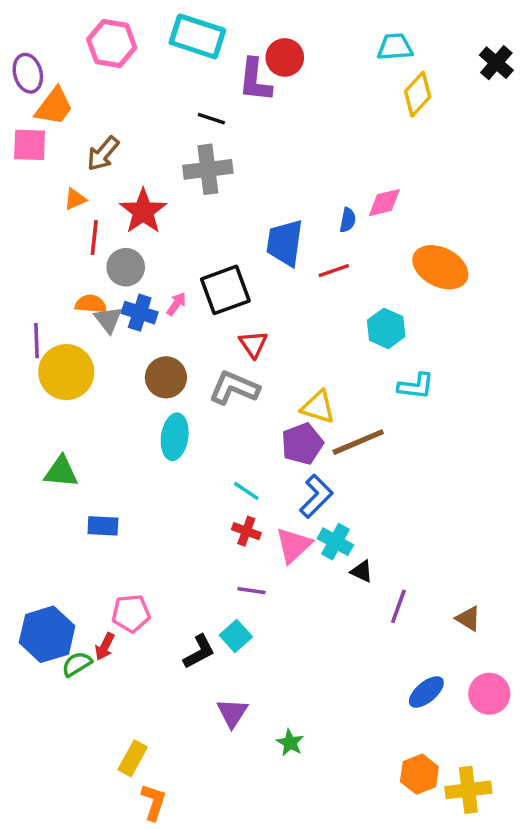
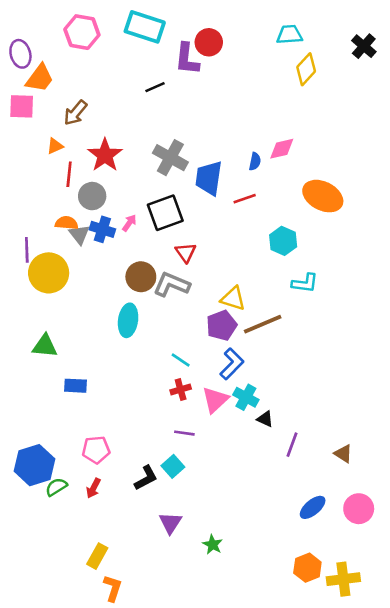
black line: (211, 119) -> (155, 87), turned -42
gray cross: (208, 169) -> (170, 158), moved, turned 36
brown circle: (166, 377) -> (141, 277), moved
red cross: (246, 531) -> (181, 390), turned -36
red arrow: (105, 647) -> (93, 488), moved

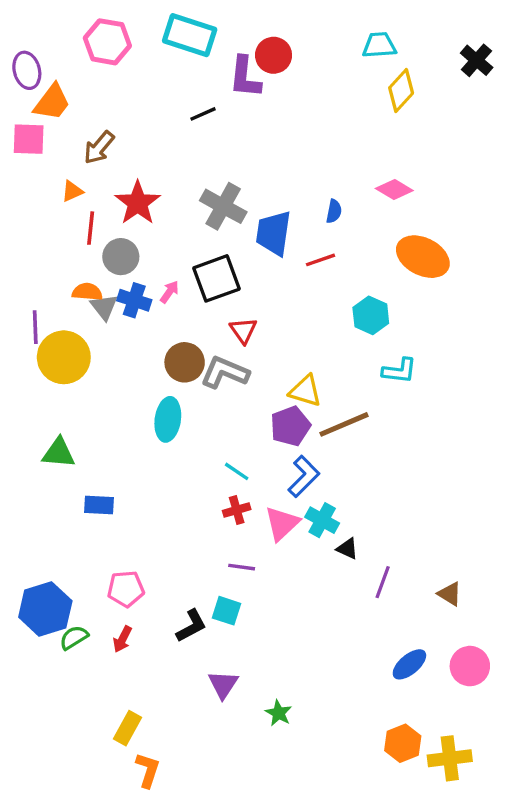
pink diamond: (282, 149) -> (394, 189), moved, turned 44
cyan square: (173, 466) -> (227, 611), turned -30

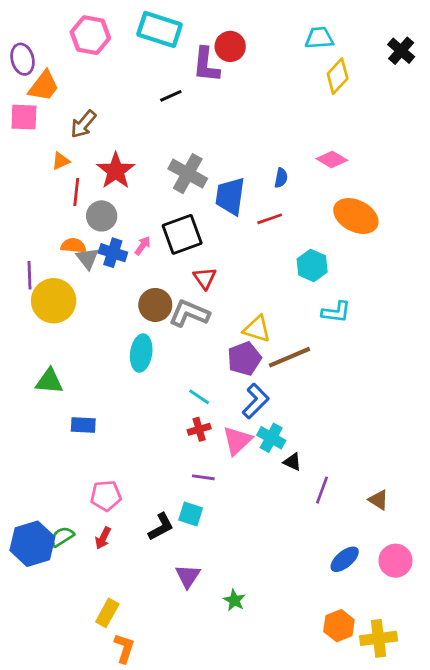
blue hexagon: (45, 609) -> (32, 544), moved

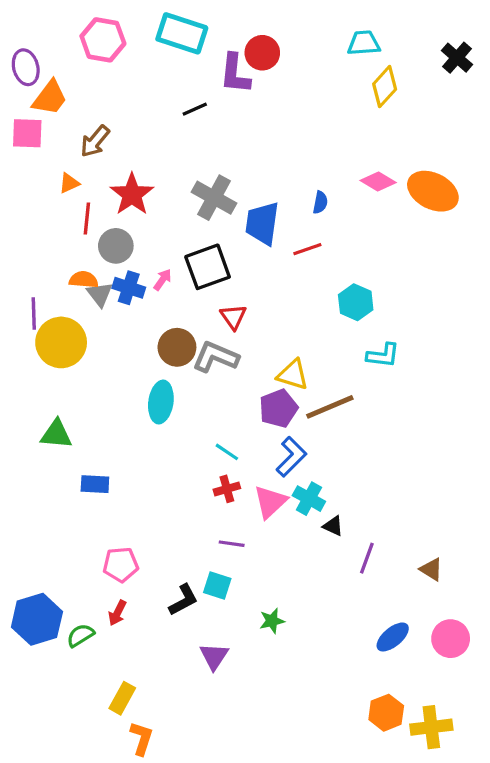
orange ellipse: (356, 216) -> (433, 191), moved
green semicircle: (62, 537) -> (80, 635), moved
green star: (234, 600) -> (272, 621), moved, turned 30

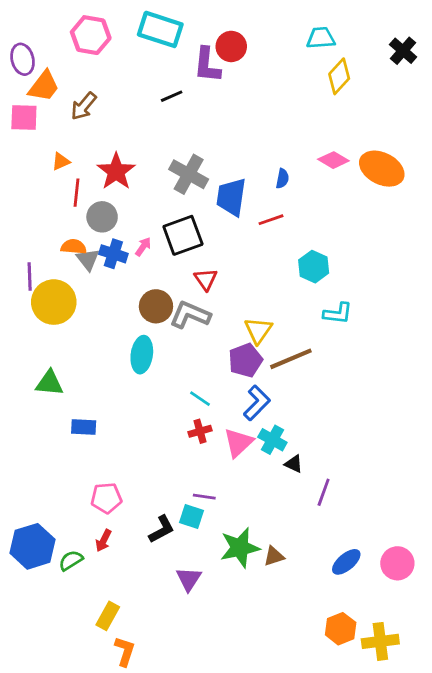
brown arrow: (95, 141) -> (84, 106), moved
yellow triangle: (293, 375) -> (258, 330), turned 48
purple line: (232, 544) -> (204, 497), moved
brown triangle: (431, 569) -> (274, 556), moved, turned -50
green star: (272, 621) -> (240, 548), size x1.8

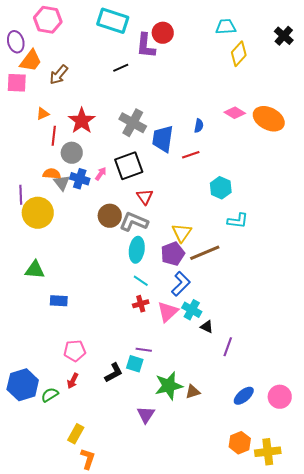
pink hexagon: (91, 35) -> (48, 20), moved
cyan ellipse: (142, 355) -> (137, 250), moved
purple triangle: (189, 579) -> (146, 415), moved

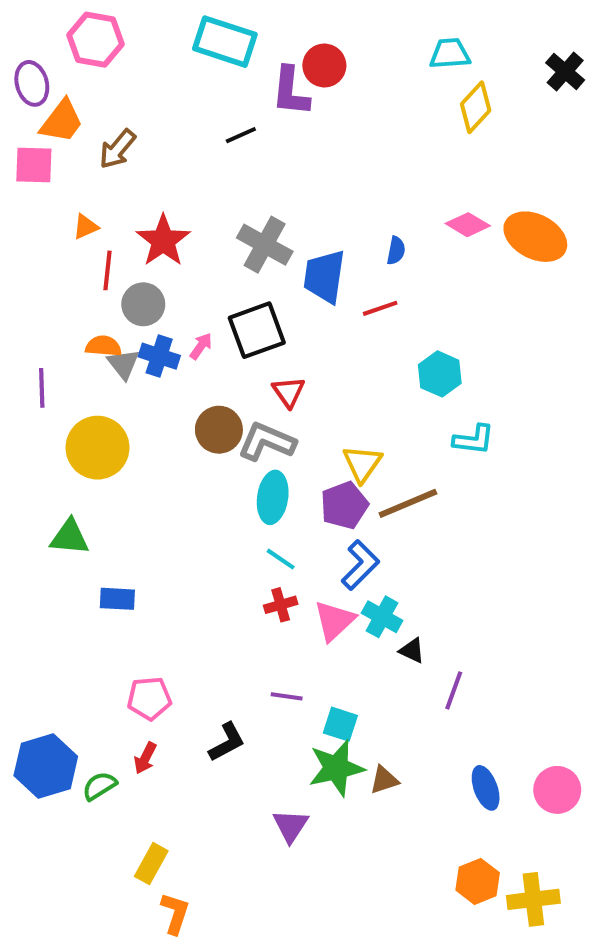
yellow circle: (38, 213) -> (98, 448), moved
cyan square: (135, 364) -> (340, 724), moved
blue ellipse: (244, 396) -> (486, 788), turned -70

